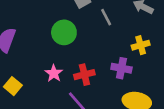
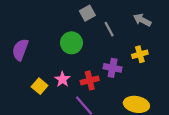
purple cross: (121, 68) -> (113, 68), moved
yellow square: (13, 86) -> (40, 86), moved

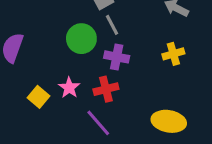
gray line: (109, 29) -> (112, 25), moved
purple cross: (113, 68) -> (117, 57), moved

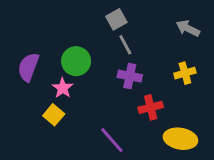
green circle: (81, 39) -> (76, 61), moved
pink star: (69, 88) -> (63, 88), moved
red cross: (106, 89) -> (151, 107), moved

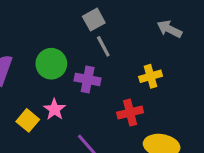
yellow cross: (185, 73) -> (151, 76), moved
purple cross: (130, 76) -> (88, 79), moved
pink star: (63, 88) -> (54, 109), moved

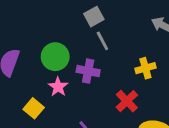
pink star: (54, 109) -> (58, 87), moved
red cross: (130, 113) -> (127, 101), turned -30

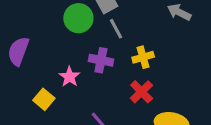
green circle: (55, 57) -> (78, 18), moved
yellow cross: (145, 68) -> (143, 57), moved

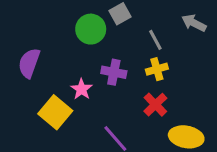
gray line: (116, 29) -> (155, 40), moved
yellow square: (44, 99) -> (55, 112), size x1.5

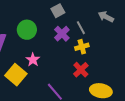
green circle: (91, 29) -> (27, 30), moved
purple cross: (114, 72) -> (62, 34), moved, turned 35

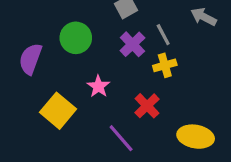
pink star: (33, 60) -> (98, 86), moved
red cross: (81, 70) -> (147, 106), moved

